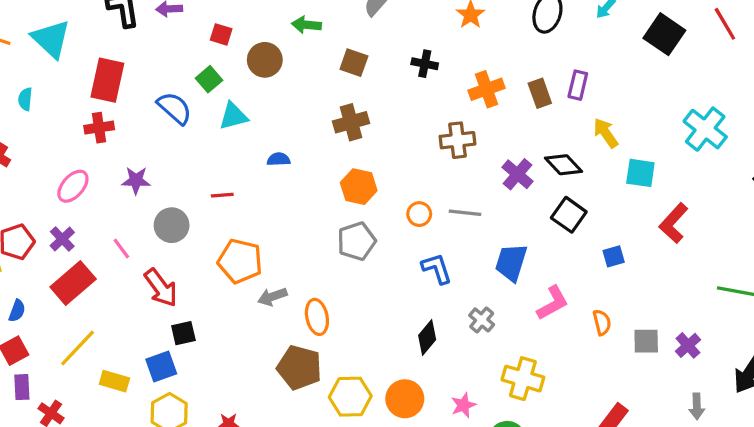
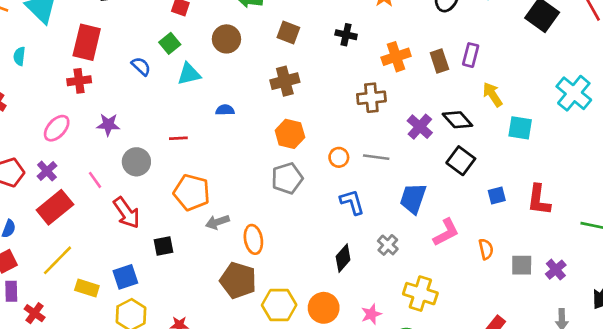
brown circle: (265, 60) -> (226, 39), moved
blue semicircle: (175, 108) -> (141, 66), size x0.7
red L-shape: (674, 223) -> (539, 200), moved, turned -36
black square: (183, 333) -> (164, 246), moved

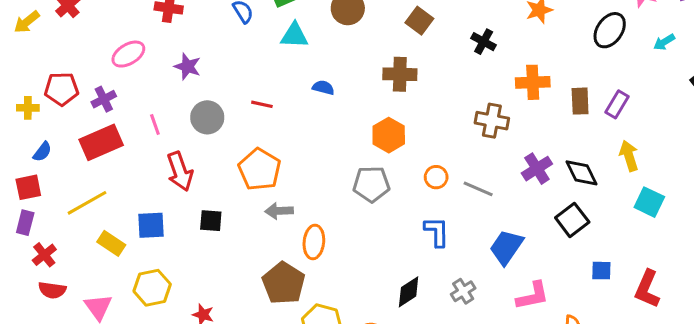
blue square: (125, 277) -> (151, 225), moved

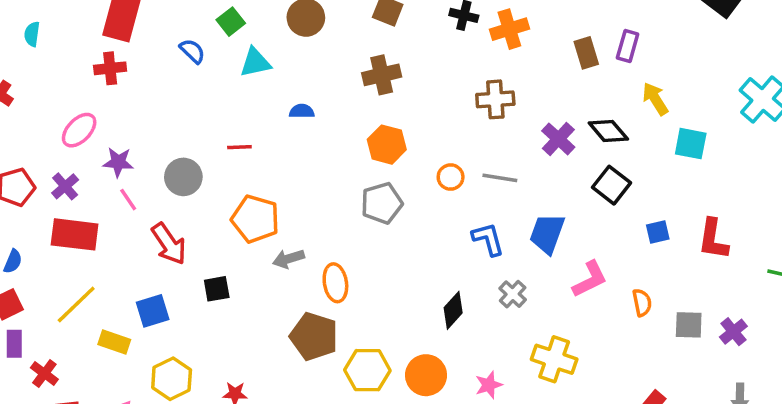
purple star: (187, 67) -> (118, 162), moved
orange cross: (533, 82) -> (509, 29), moved
red rectangle: (101, 142) -> (75, 234), turned 45
blue L-shape: (437, 232) -> (488, 239), moved

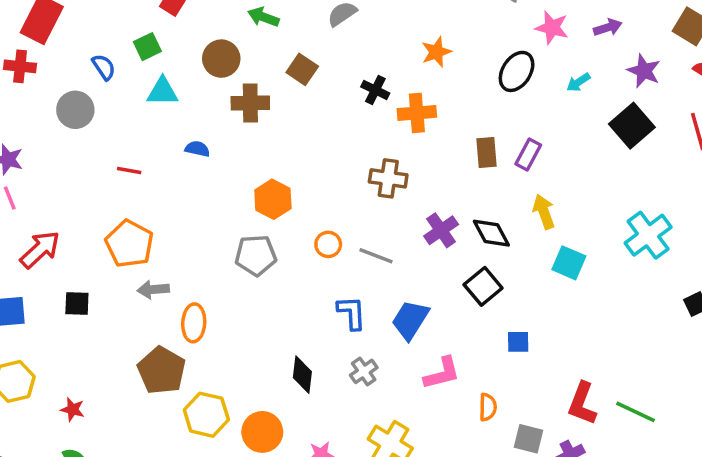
brown cross: (382, 75) -> (250, 103), moved
gray circle: (183, 177) -> (75, 110), moved
red L-shape: (713, 239) -> (582, 404), moved
red arrow: (169, 244) -> (40, 250), turned -111
black diamond: (453, 310) -> (302, 375), turned -48

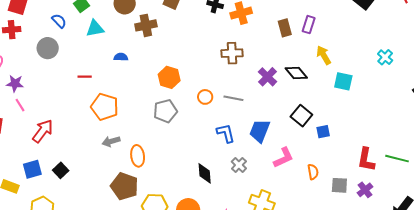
cyan cross: (648, 235) -> (385, 57), size x0.6
orange pentagon: (129, 244) -> (105, 107), moved
black square: (483, 286) -> (301, 116), moved
black square: (77, 303) -> (61, 170), moved, turned -35

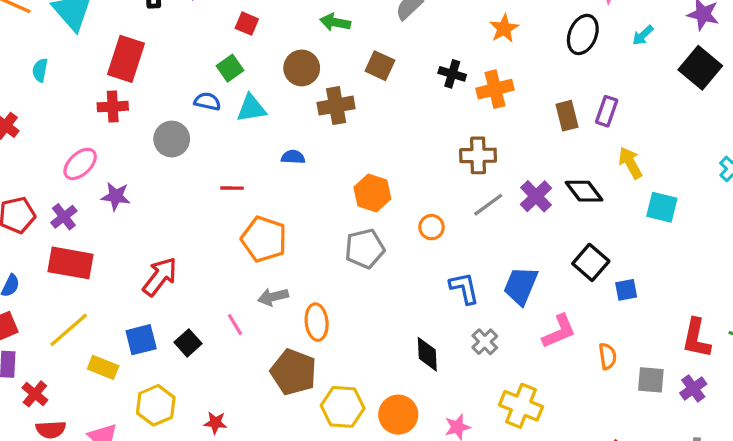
blue semicircle: (59, 21) -> (207, 101), moved, turned -35
gray line: (233, 98) -> (488, 205), moved, turned -48
pink line: (20, 105) -> (235, 325), moved

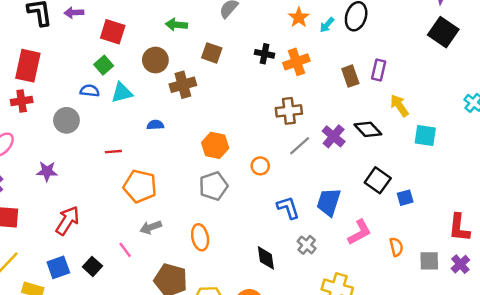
red square: (247, 24) -> (113, 32), size x1.5
cyan arrow: (643, 35) -> (327, 25), moved
purple star: (116, 196) -> (47, 171), moved
orange ellipse: (317, 322) -> (200, 237), moved

